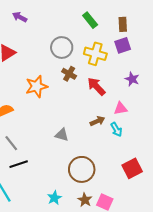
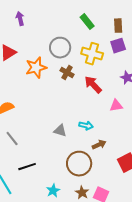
purple arrow: (20, 17) -> (20, 19), turned 48
orange star: (36, 86) -> (36, 68), moved
brown arrow: (97, 121) -> (99, 145), moved
cyan arrow: (116, 129) -> (86, 126), moved, turned -48
black line: (19, 164) -> (27, 167), moved

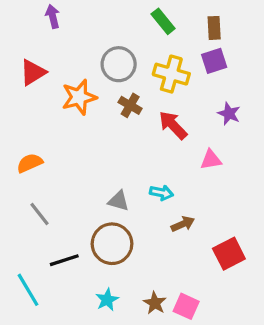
brown circle: (79, 164) -> (112, 244), moved

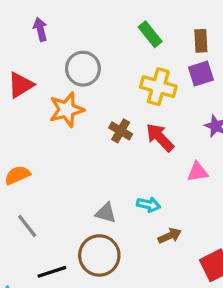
gray circle: (119, 64) -> (83, 69), moved
brown cross: (130, 105) -> (121, 131), moved

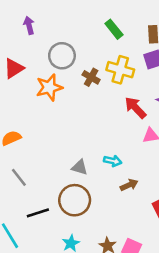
brown cross: (121, 131) -> (91, 77), moved
red arrow: (160, 137) -> (135, 108), moved

